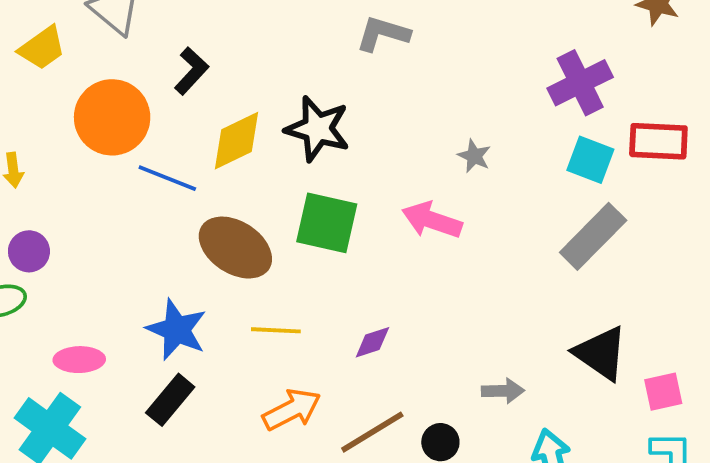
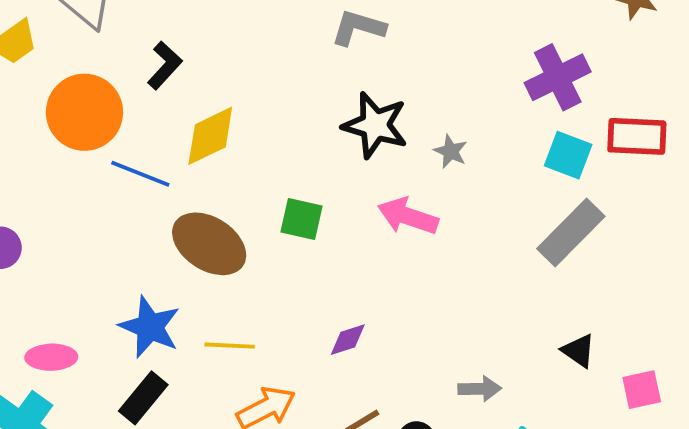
black star: (318, 129) -> (375, 125), moved
green square: (327, 223) -> (301, 219), size x0.7
yellow line: (276, 330) -> (230, 346), moved
black triangle: (601, 353) -> (579, 351), size x0.6

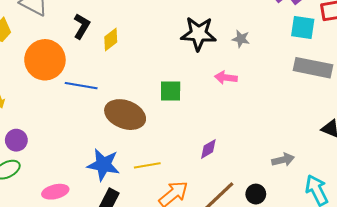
yellow diamond: (210, 136) -> (111, 40), moved, size x0.7
pink arrow: (408, 216) -> (226, 78), size x0.7
gray rectangle: (571, 232) -> (313, 68), turned 69

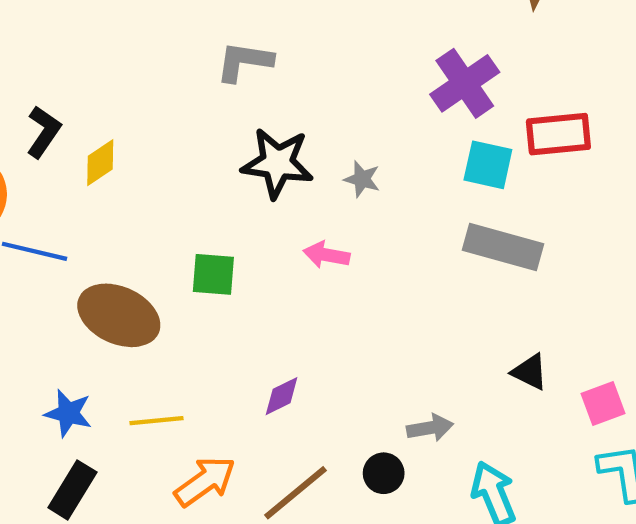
blue star: (103, 165) -> (68, 413), size x0.7
black circle: (256, 194) -> (384, 473), moved

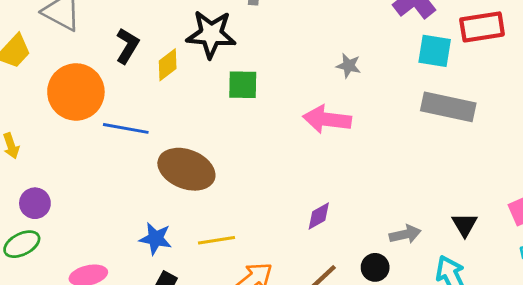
black star: (277, 163) -> (211, 34), moved
pink arrow: (326, 255) -> (327, 119), size x1.5
green square: (213, 274) -> (243, 85), moved
black triangle: (530, 372) -> (465, 225), moved, turned 36
purple diamond: (282, 396) -> (319, 216), moved

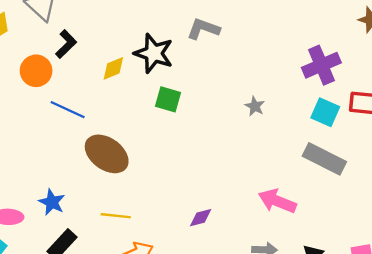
black L-shape: (127, 46) -> (66, 44), moved
orange circle: (76, 92) -> (36, 71), size x0.7
pink arrow: (327, 119) -> (277, 201), moved
blue star: (156, 239) -> (52, 202), moved

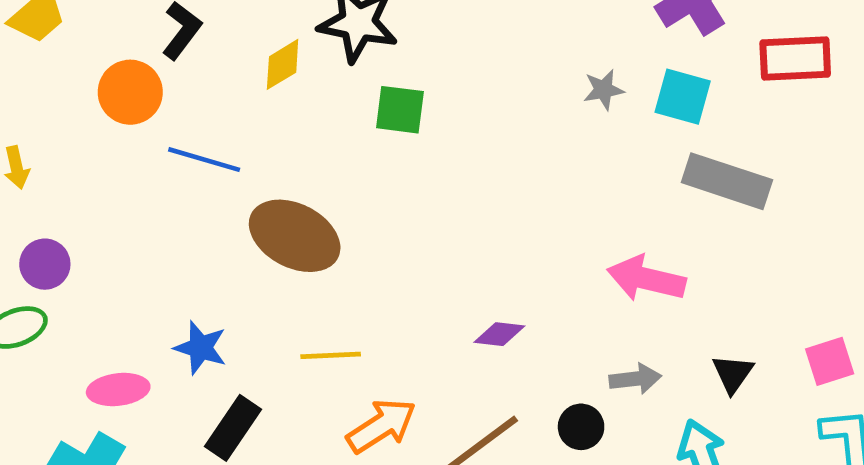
gray star: (255, 106) -> (604, 90), moved, turned -30
cyan square: (325, 112) -> (683, 97), moved
purple diamond: (201, 218) -> (499, 334), turned 30

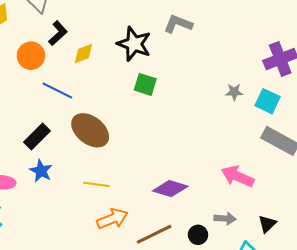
yellow diamond: (283, 64) -> (83, 54), moved
purple diamond: (499, 334) -> (170, 189), size x1.6
black rectangle: (233, 428) -> (37, 136), moved

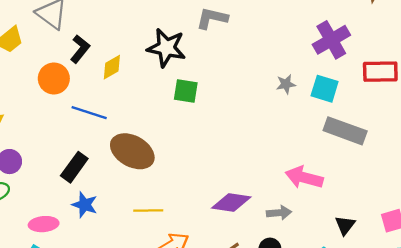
gray arrow: (225, 218) -> (279, 213), moved

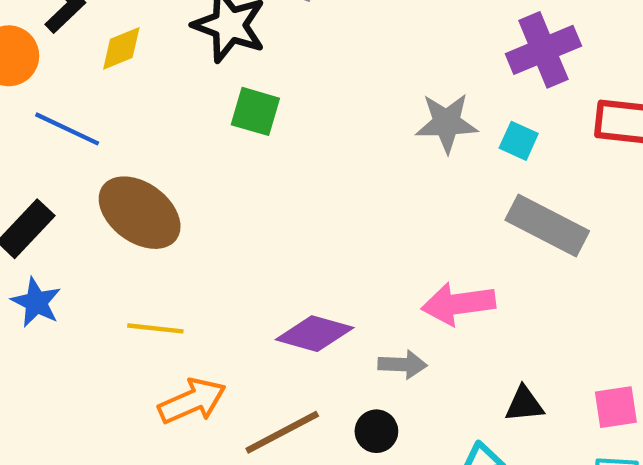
gray star: (286, 84) -> (447, 123), size x1.6
cyan square: (325, 89) -> (519, 141), size x0.7
pink arrow: (304, 177) -> (458, 304), turned -30
black triangle: (345, 225) -> (524, 404), turned 40

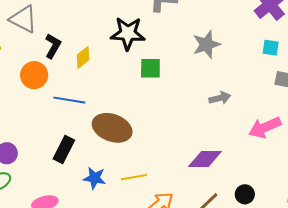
gray star: (447, 123) -> (206, 44), moved
blue star: (36, 302) -> (95, 178), moved
gray arrow: (402, 364) -> (220, 98), moved

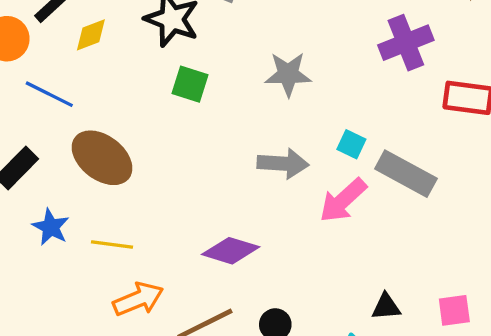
cyan square: (271, 48) -> (351, 144), moved
gray arrow: (220, 98) -> (283, 164), size x1.4
pink arrow: (265, 127) -> (343, 200), moved, turned -36

